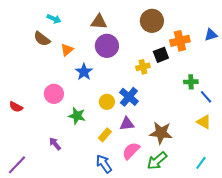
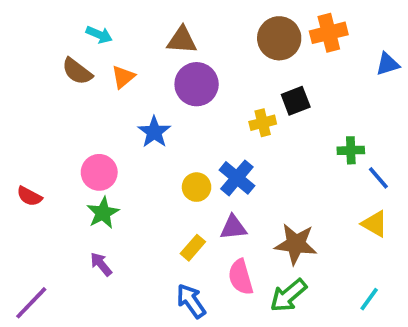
orange cross: (180, 41) -> (329, 33), moved
orange triangle: (67, 50) -> (123, 77), moved
green star: (77, 116) -> (103, 213), moved, turned 30
pink semicircle: (131, 151) -> (241, 277), turned -60

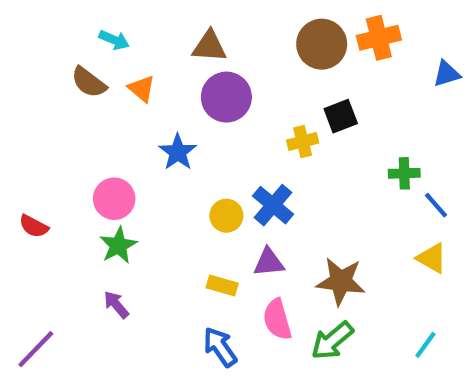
orange triangle: (123, 77) -> (142, 89), turned -40
yellow rectangle: (193, 248) -> (222, 286), turned 65

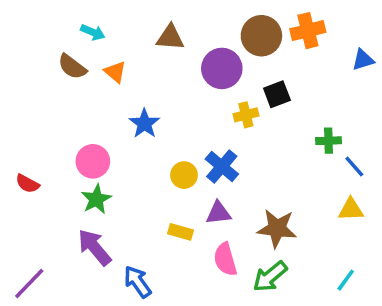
purple circle: (226, 97) -> (222, 68), moved
yellow triangle: (432, 258) -> (351, 209), turned -32
purple arrow: (116, 305) -> (95, 247), size x1.6
blue arrow: (220, 347) -> (138, 282), moved

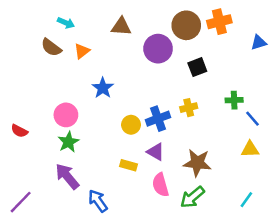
orange triangle: (115, 72) -> (82, 51), turned 42
yellow cross: (246, 115) -> (189, 108), moved
blue cross: (222, 166) -> (158, 119), turned 30
purple triangle: (218, 213) -> (156, 152), turned 36

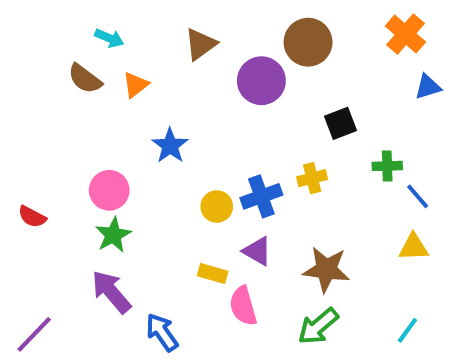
orange cross: (219, 22) -> (405, 34), moved, turned -35
brown triangle: (121, 27) -> (201, 44), turned -40
blue triangle: (259, 43) -> (428, 87), moved
black square: (197, 67) -> (341, 123), moved
pink semicircle: (160, 185) -> (243, 306), moved

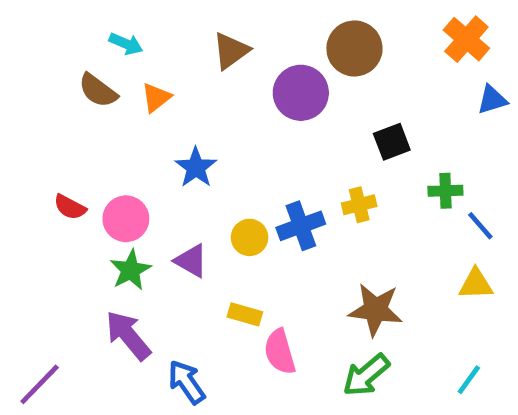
red semicircle: (32, 217) -> (70, 207), moved
purple triangle: (257, 251) -> (191, 261), moved

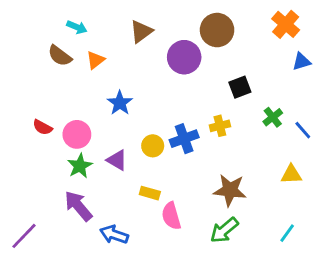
green cross: (445, 191) -> (273, 117), turned -36
blue line: (480, 226) -> (303, 130), moved
blue arrow: (187, 382) -> (114, 234), turned -36

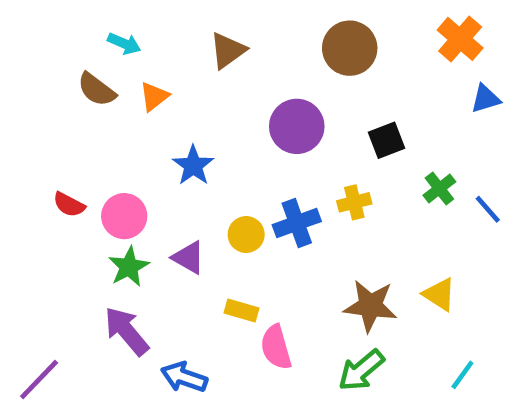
purple circle: (184, 57) -> (297, 126), moved
yellow triangle: (291, 174) -> (439, 294), moved, turned 35

